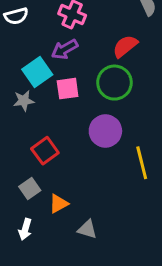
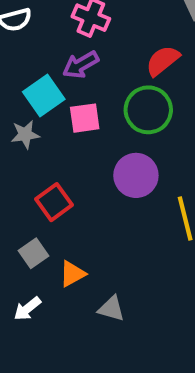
white arrow: (25, 229) -> (27, 309), turned 35

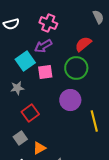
gray star: (25, 134) -> (17, 88), moved

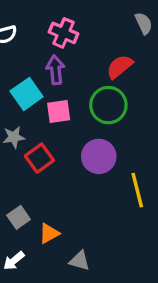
purple arrow: (43, 46) -> (55, 70), turned 114
red square: (30, 113) -> (39, 158), moved

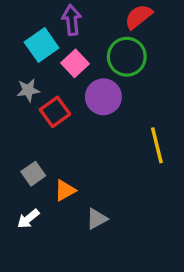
pink square: (59, 112) -> (75, 63), turned -35
purple circle: (99, 156) -> (103, 97), moved
gray triangle: (80, 261) -> (97, 219), turned -45

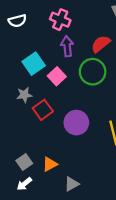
purple arrow: (72, 20) -> (67, 46), moved
purple circle: (103, 97) -> (76, 123), moved
gray square: (33, 174) -> (24, 162), moved

